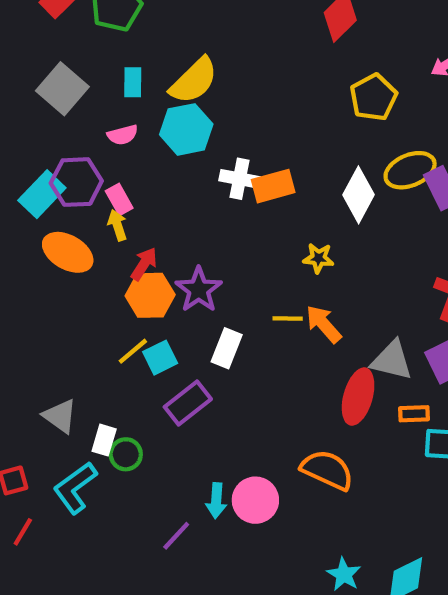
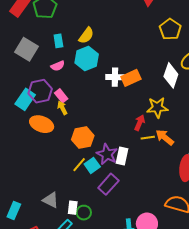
yellow semicircle: (194, 81) -> (86, 35), size x0.7
yellow star: (318, 258) -> (157, 107), size x1.5
red arrow: (144, 264) -> (140, 123), moved
purple star: (199, 290) -> (107, 154), moved

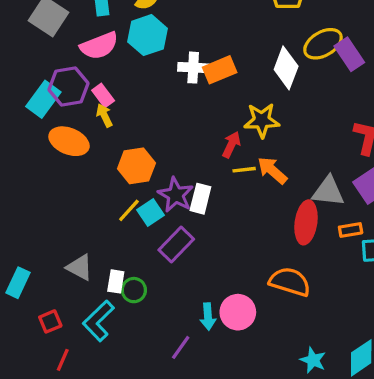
pink semicircle: (58, 66) -> (99, 46), size x1.6

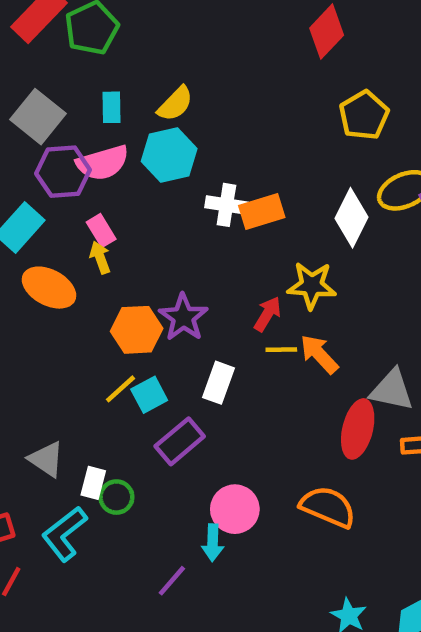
purple hexagon: (69, 86) -> (63, 172), moved
purple star: (176, 195) -> (183, 317), moved
pink circle: (238, 312) -> (235, 509), moved

